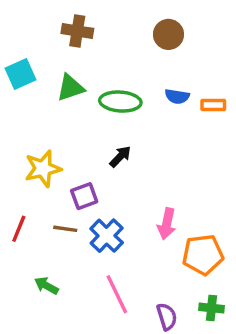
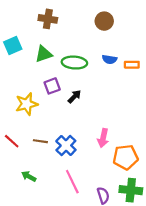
purple square: (84, 196) -> (52, 86), moved
red line: (19, 229) -> (12, 141), turned -70
green cross: (212, 308) -> (131, 190), size x1.5

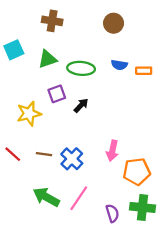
green arrow: (29, 176) -> (46, 197), moved, size x1.6
pink line: (72, 182) -> (79, 198), turned 60

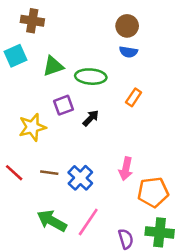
brown cross: (52, 21) -> (32, 21), moved
blue semicircle: (119, 65) -> (128, 52), moved
orange rectangle: (144, 71) -> (134, 97), moved, turned -56

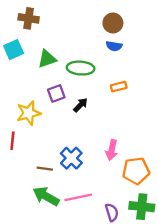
orange rectangle: (134, 97) -> (119, 87), turned 42
red line: (14, 173) -> (12, 141), moved, turned 54
brown line: (49, 173) -> (45, 169), moved
pink line: (88, 222) -> (78, 197), turned 44

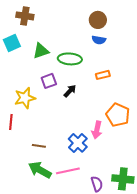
blue cross: (71, 158) -> (78, 143), moved
orange pentagon: (136, 171) -> (118, 115), moved, turned 30

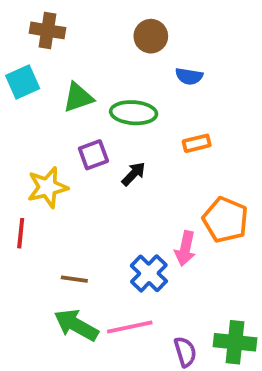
brown circle: (98, 20) -> (151, 36), moved

